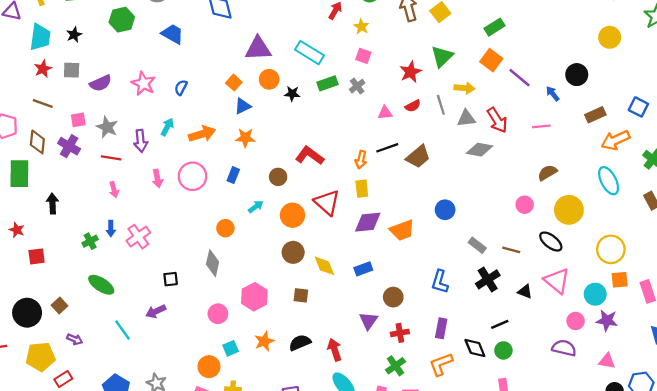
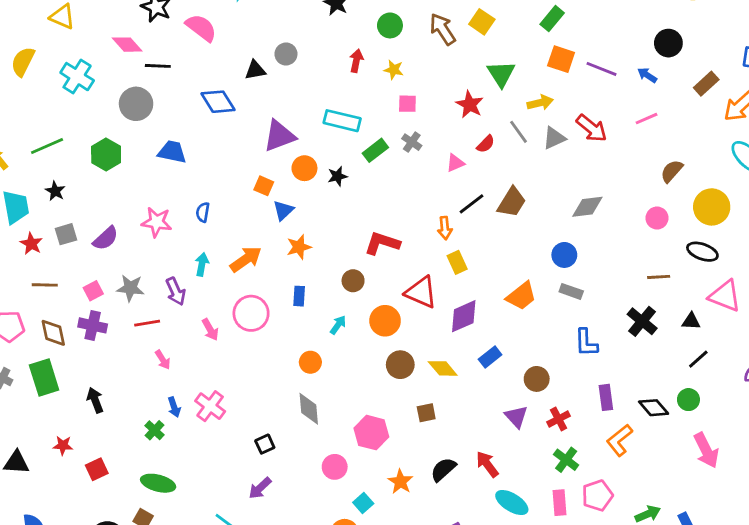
gray diamond: (480, 150) -> (587, 207), moved
purple diamond: (368, 222) -> (464, 316), moved
gray rectangle: (477, 245) -> (571, 291), moved
green ellipse: (101, 285) -> (158, 483), moved
black line: (500, 324) -> (698, 359), moved

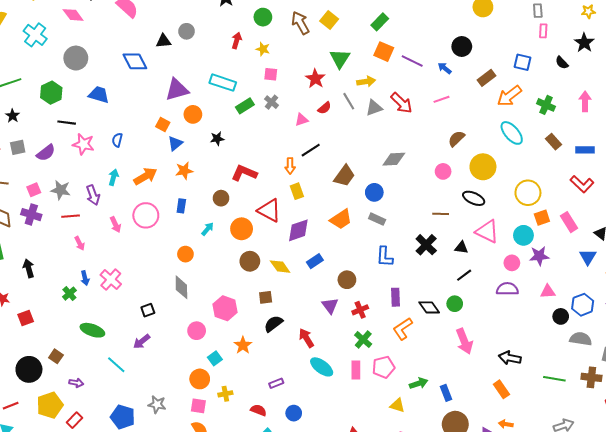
black line: (158, 66) -> (67, 123), moved
black star: (337, 176) -> (217, 139), moved
brown trapezoid: (512, 202) -> (344, 176), moved
black semicircle: (443, 469) -> (273, 324), moved
green ellipse: (158, 483) -> (92, 330), moved

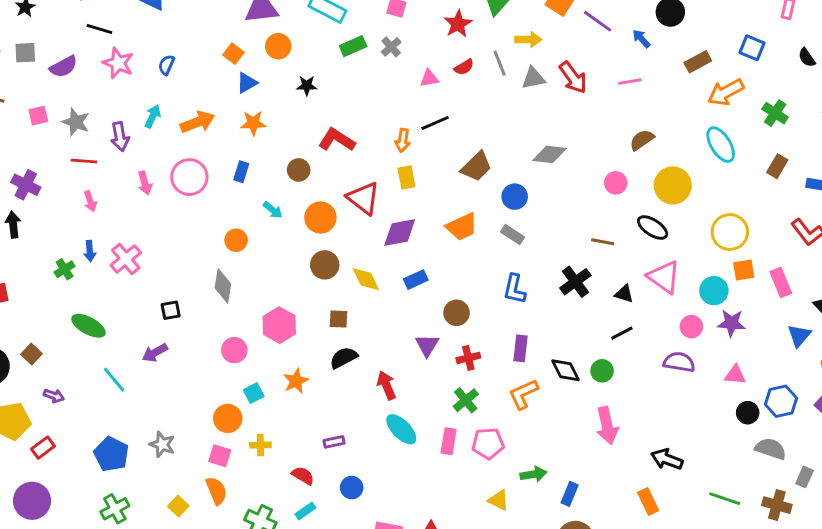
brown rectangle: (554, 142) -> (777, 166), turned 63
purple cross: (31, 215) -> (26, 185), moved
cyan arrow: (208, 229) -> (273, 210), turned 80
blue rectangle: (446, 393) -> (570, 494), turned 35

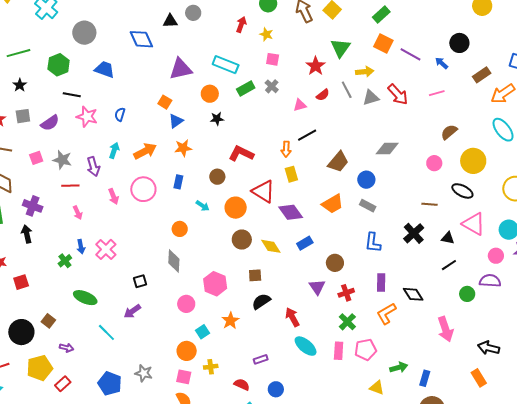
orange circle: (278, 46) -> (210, 94), moved
purple diamond: (400, 232) -> (291, 212), turned 70
green circle: (602, 371) -> (467, 294), moved

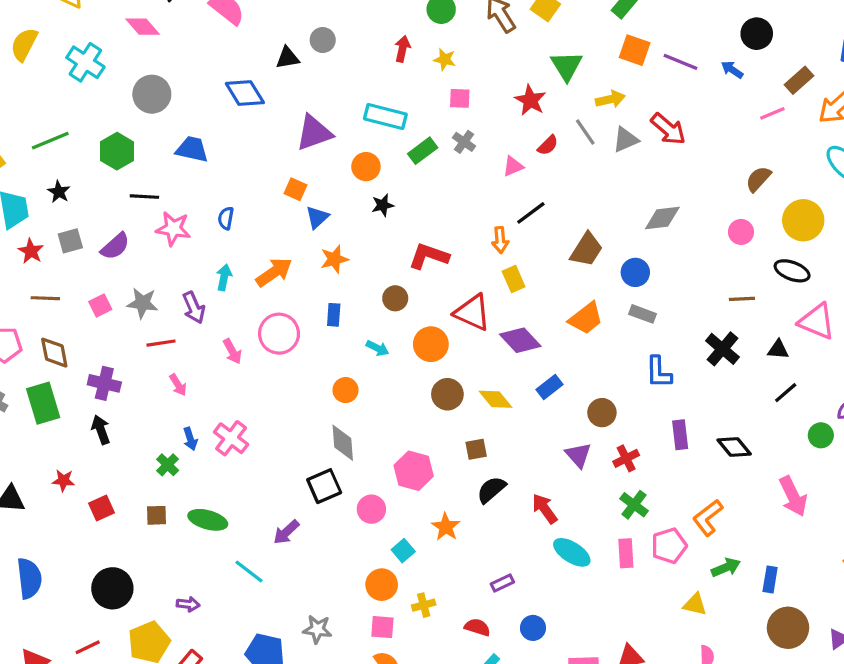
pink line: (437, 93) -> (772, 113), moved
black square: (140, 281) -> (324, 486), moved, size x1.5
orange L-shape: (386, 314) -> (708, 518), moved
brown square: (48, 321) -> (156, 515), moved, turned -32

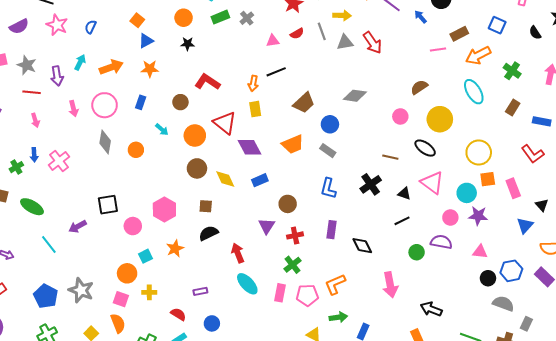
gray diamond: (343, 443) -> (105, 142), moved
gray star: (317, 629) -> (81, 290), size x1.4

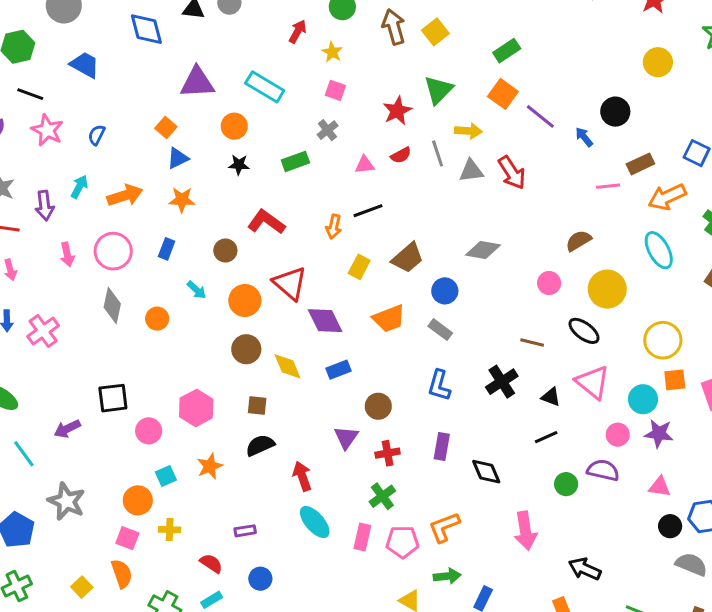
green rectangle: (220, 17) -> (295, 161), moved
yellow rectangle: (255, 109) -> (359, 267), moved, turned 35
gray star: (81, 290) -> (66, 501), moved

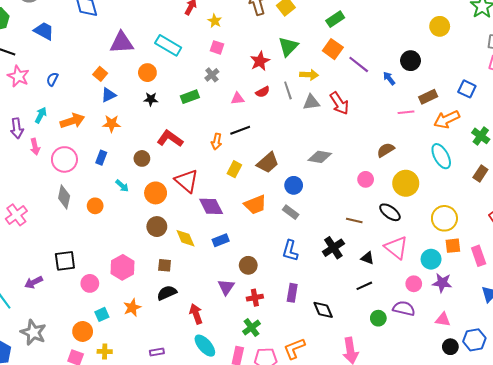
pink arrow: (67, 255) -> (35, 147), moved

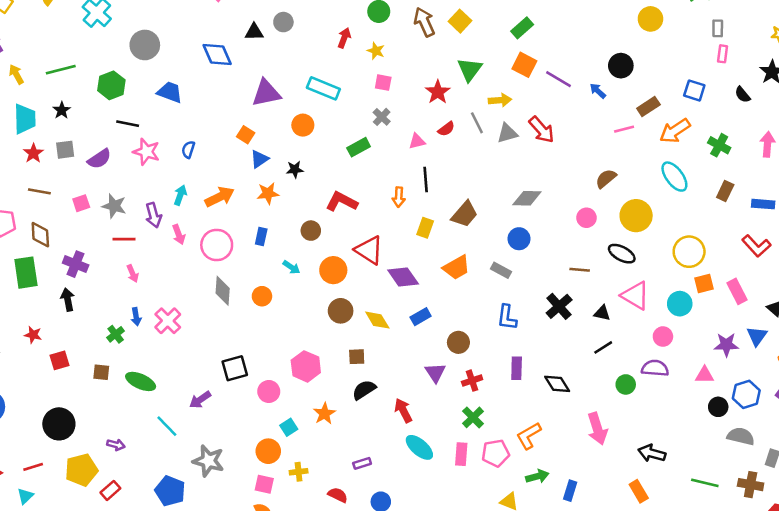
black star: (151, 99) -> (295, 169), moved
black line: (240, 130) -> (426, 180), turned -66
blue circle: (294, 185) -> (519, 239), moved
purple star: (442, 283) -> (726, 345), moved

